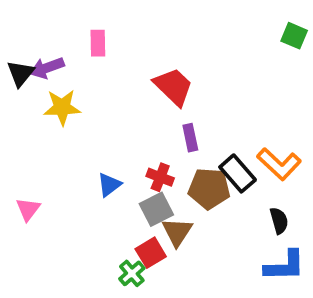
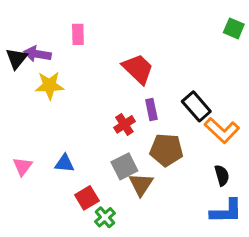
purple arrow: (47, 68) -> (37, 54), turned 30
black rectangle: (238, 173) -> (196, 106), moved
red cross: (160, 177) -> (124, 124), moved, turned 36
blue triangle: (109, 185) -> (64, 163), moved, turned 42
red square: (151, 253) -> (87, 198), moved

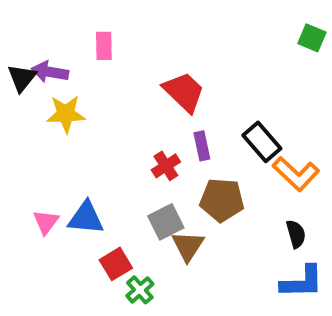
blue triangle: (64, 163) -> (86, 218), size x1.4
pink triangle: (22, 166) -> (46, 222), moved

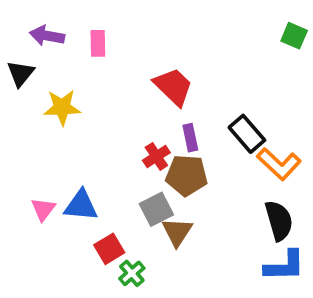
purple arrow: (50, 72) -> (47, 36), moved
brown pentagon: (222, 200) -> (187, 175), moved
black semicircle: (296, 234) -> (279, 221), size x1.5

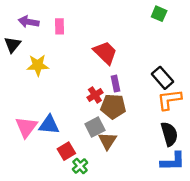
green square: (294, 36) -> (159, 14), moved
black rectangle: (247, 134) -> (162, 78), moved
orange L-shape: (279, 164) -> (169, 100), turned 130
pink triangle: (43, 209) -> (26, 127), size x1.5

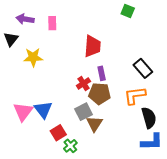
green square: (159, 14) -> (128, 11), moved
red trapezoid: (105, 53) -> (92, 46), turned 50
orange L-shape: (169, 100) -> (135, 96), moved
blue triangle: (49, 125) -> (43, 110), turned 48

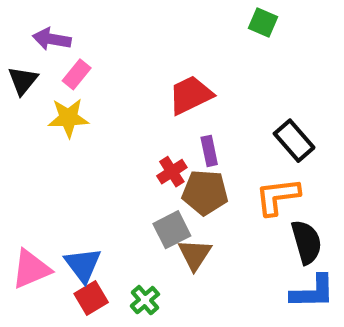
pink rectangle: (52, 23) -> (77, 74), moved, turned 40
red trapezoid: (92, 46) -> (191, 95), turned -120
blue triangle: (43, 110) -> (83, 265), moved
pink triangle: (23, 112) -> (31, 269), moved, turned 30
red square: (58, 133) -> (91, 298), moved

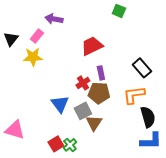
green square: (263, 23) -> (119, 11), moved
purple arrow: (52, 39) -> (54, 19), moved
blue triangle: (83, 265) -> (60, 104), moved
pink triangle: (31, 269) -> (15, 130), turned 40
red square: (91, 298) -> (56, 144), moved

